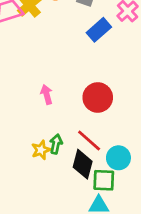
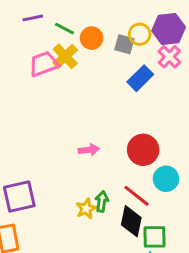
pink arrow: (47, 95) -> (89, 150), turned 102
cyan circle: (118, 158) -> (166, 179), moved

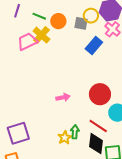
purple line: (33, 18) -> (17, 11), turned -56

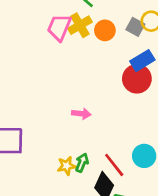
orange circle: (58, 21) -> (105, 30), moved
pink trapezoid: (27, 41) -> (59, 27), turned -60
red circle: (100, 94) -> (137, 79), moved

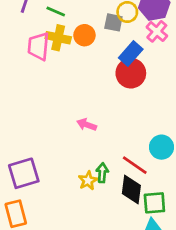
yellow cross: (80, 25) -> (58, 38), turned -30
pink arrow: (81, 114) -> (87, 125), turned -150

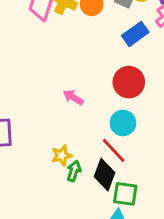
red circle: (131, 73) -> (129, 82), moved
cyan circle: (161, 147) -> (123, 123), moved
green arrow: (102, 173) -> (74, 171), moved

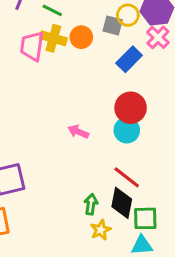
cyan circle: (123, 123) -> (127, 130), moved
yellow star: (62, 155) -> (101, 230), moved

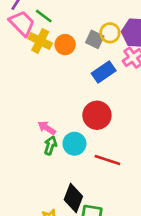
pink trapezoid: (32, 46) -> (22, 23), moved, turned 116
cyan circle: (127, 130) -> (74, 144), moved
red line: (127, 177) -> (107, 160), moved, turned -30
green arrow: (91, 204) -> (50, 145), moved

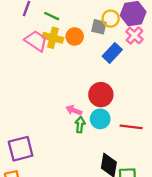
pink trapezoid: (22, 23) -> (36, 41), moved
red circle: (97, 115) -> (101, 95), moved

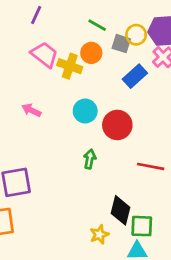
green line: (52, 16) -> (97, 25), moved
yellow cross: (53, 38) -> (70, 66), moved
pink arrow: (74, 110) -> (31, 110), moved
cyan circle: (100, 119) -> (85, 111), moved

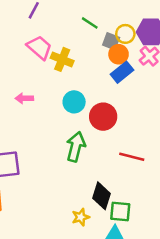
orange circle: (91, 53) -> (119, 54), moved
pink arrow: (31, 110) -> (24, 98), turned -30
green arrow: (90, 159) -> (76, 147), size x1.6

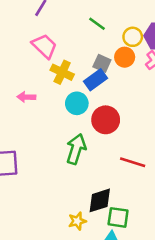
gray square: (111, 41) -> (102, 63), moved
yellow cross: (62, 59) -> (62, 72), moved
blue rectangle: (122, 72) -> (96, 80), moved
black diamond: (101, 196) -> (100, 200), turned 52

